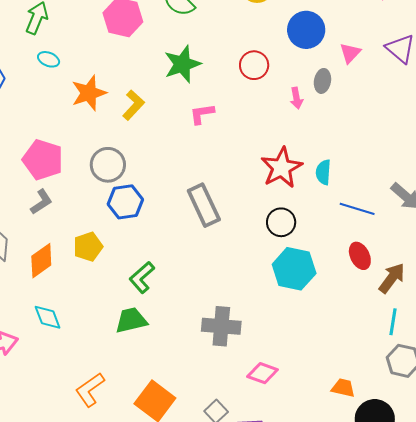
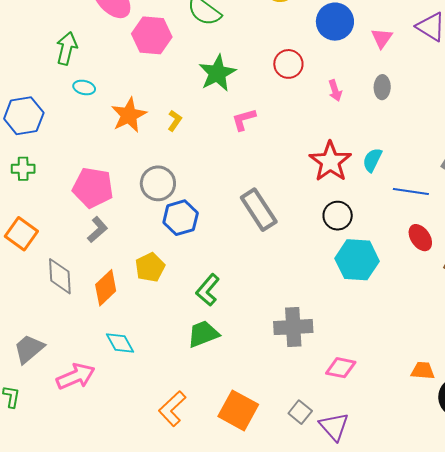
gray ellipse: (322, 81) -> (382, 87), moved
yellow L-shape: (133, 105) -> (175, 121), size x0.7
cyan semicircle: (323, 172) -> (372, 160), turned 30

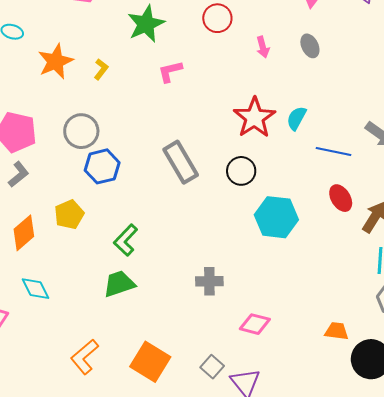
gray ellipse: (382, 87) -> (310, 46), turned -30
black circle: (338, 216) -> (241, 171), moved
gray cross: (293, 327) -> (209, 281), size x0.7

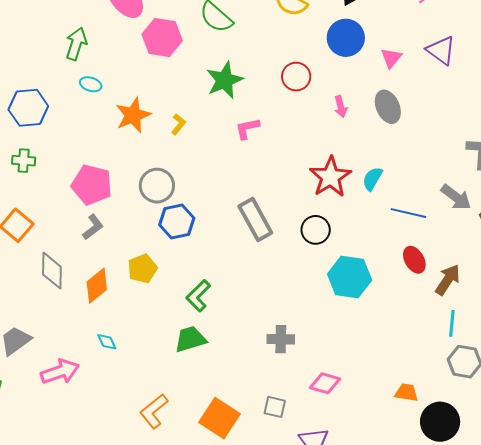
gray ellipse: (310, 46) -> (388, 107), size x1.4
cyan diamond: (36, 289) -> (107, 342), size x0.7
gray square: (212, 367) -> (275, 407), moved, turned -30

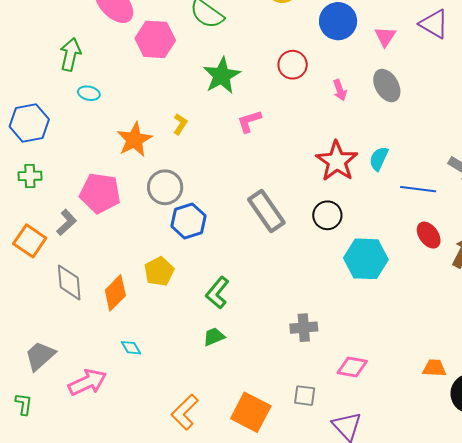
orange star: (133, 115) -> (134, 140), moved
gray L-shape: (93, 227) -> (66, 222), moved
green trapezoid: (190, 339) -> (214, 337), size x0.7

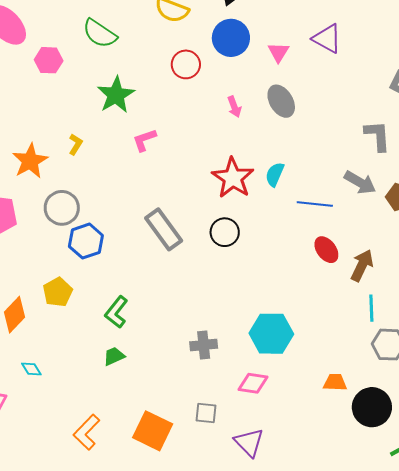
pink hexagon: (155, 39) -> (49, 60), size x0.7
red circle: (293, 65) -> (186, 64), moved
cyan hexagon: (366, 259) -> (271, 334), moved

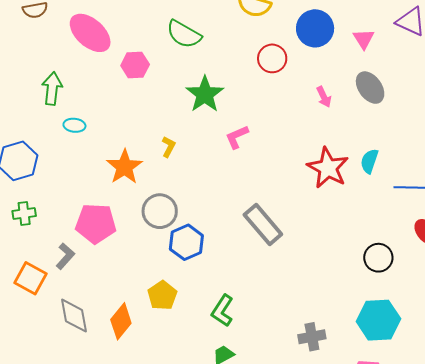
black circle: (225, 232) -> (378, 258), moved

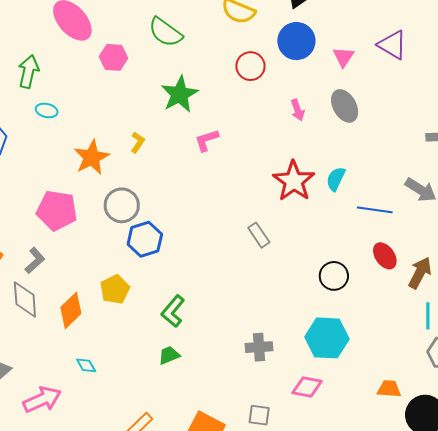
gray rectangle: (263, 225) -> (259, 235), moved, size x0.6
gray L-shape: (65, 256) -> (35, 260), moved

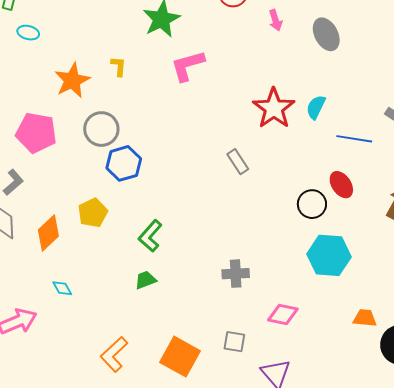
pink arrow: (298, 110) -> (275, 20), moved
pink L-shape: (207, 140) -> (188, 66), size x1.4
yellow L-shape: (138, 142) -> (119, 66), turned -30
red ellipse: (385, 256) -> (341, 185), moved
cyan hexagon: (327, 338) -> (329, 255), moved

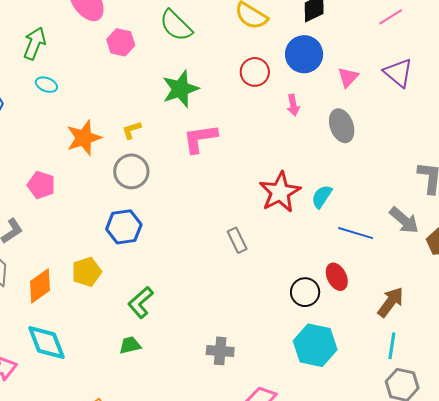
yellow L-shape: (119, 66) -> (132, 130), turned -120
gray circle: (101, 129) -> (131, 171), moved
pink pentagon: (36, 133) -> (41, 185), size x0.7
cyan diamond: (62, 288) -> (46, 343), size x2.0

